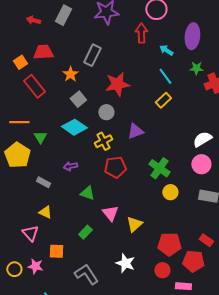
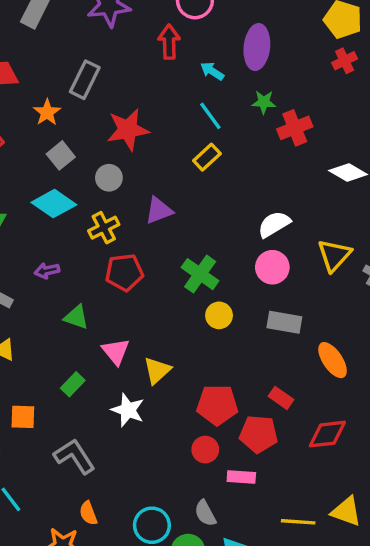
white star: (125, 263) -> (128, 410), moved

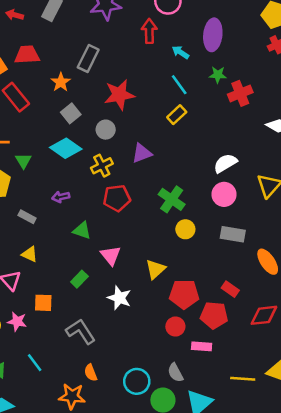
yellow triangle: (157, 370) -> (155, 269), moved

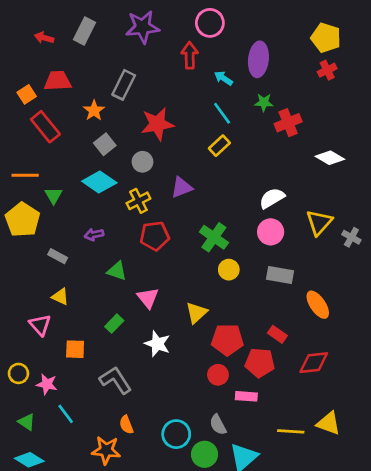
pink star: (17, 322) -> (47, 384), moved

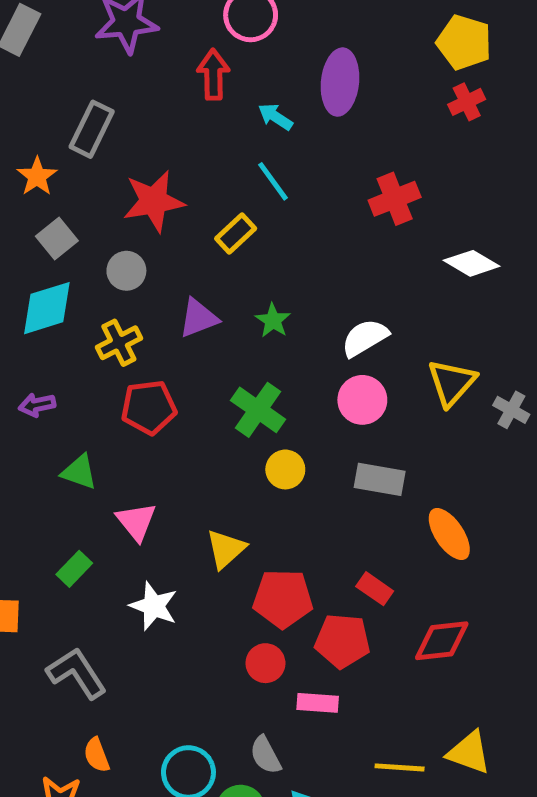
green star: (264, 102) -> (273, 320), moved, turned 30
yellow rectangle: (219, 146) -> (236, 234), moved
cyan diamond: (99, 182) -> (47, 308), turned -52

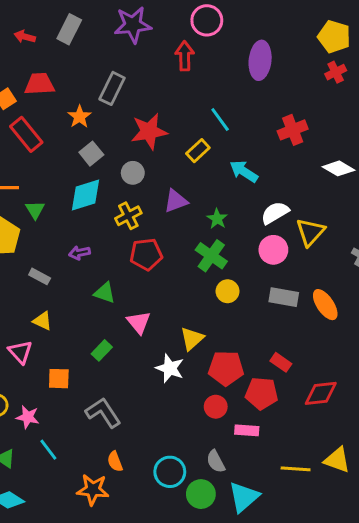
cyan arrow: (275, 117) -> (244, 171), moved, size x1.4
green star: (273, 320) -> (217, 219), moved
yellow triangle: (452, 383) -> (310, 232), moved
orange ellipse: (449, 534) -> (325, 305), moved
white star: (154, 606) -> (170, 368), moved

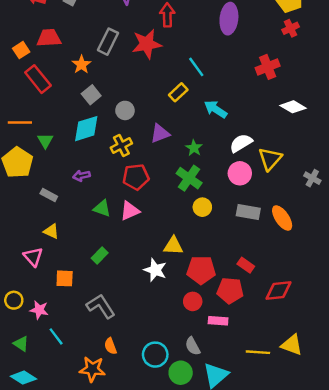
red cross: (293, 130) -> (268, 67), moved
red star: (149, 131) -> (147, 44), moved
pink triangle: (139, 322) -> (130, 211), moved, turned 45
yellow triangle: (192, 339) -> (173, 246), turned 45

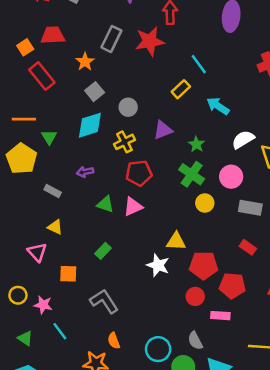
pink circle: (240, 173) -> (231, 177), moved
red rectangle: (246, 265) -> (248, 247), moved

